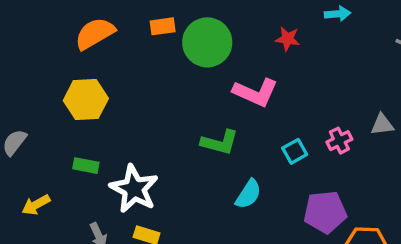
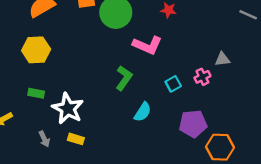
gray triangle: (382, 125) -> (222, 59), moved
green L-shape: (220, 142) -> (124, 78), turned -70

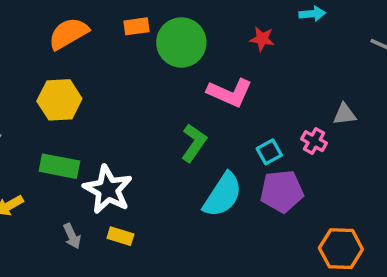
pink cross: (202, 77) -> (314, 141), turned -35
green rectangle: (36, 93) -> (59, 166), size x1.5
cyan semicircle: (143, 112) -> (223, 195), size x1.5
purple pentagon: (193, 124) -> (282, 191), moved

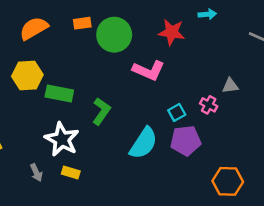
red star: (262, 39) -> (172, 32), size x1.5
green L-shape: (194, 143) -> (101, 111), moved
green rectangle: (59, 166) -> (59, 93), moved

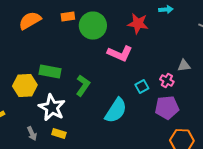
yellow hexagon: (27, 76) -> (25, 86), moved
purple pentagon: (186, 141) -> (167, 108), moved

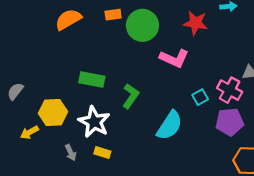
pink cross: (167, 81) -> (230, 90), size x1.5
yellow hexagon: (25, 86) -> (53, 112), moved

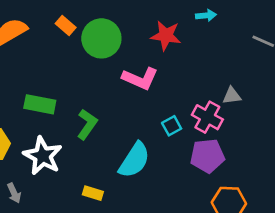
orange rectangle: (113, 15) -> (66, 26), turned 49
yellow rectangle: (102, 152) -> (93, 193), moved

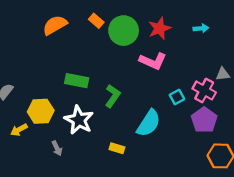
cyan arrow: (206, 15) -> (201, 28), moved
red star: (166, 36) -> (159, 28), moved, turned -30
purple pentagon: (207, 156) -> (204, 120), turned -30

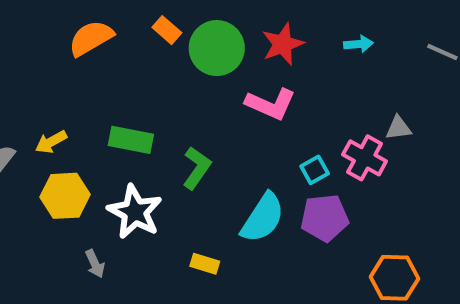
purple pentagon: (204, 120) -> (325, 218), moved, turned 30
yellow arrow: (19, 130) -> (51, 142), moved

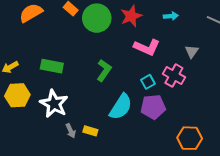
pink L-shape: (271, 104) -> (147, 47), moved
gray triangle: (398, 128) -> (192, 51), moved, turned -48
green L-shape: (197, 168) -> (104, 70), moved
gray arrow: (95, 264) -> (71, 131), moved

